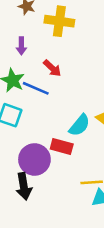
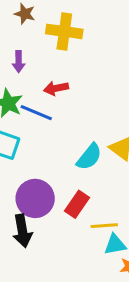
red arrow: (52, 68) -> (56, 88), turned 126
red rectangle: (62, 146) -> (77, 204), moved, turned -70

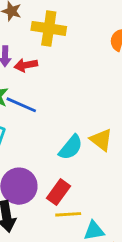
red arrow: (56, 88) -> (26, 65), moved
yellow line: (104, 226) -> (68, 214), moved

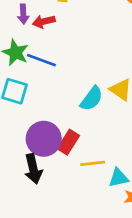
red rectangle: (58, 192) -> (68, 142), moved

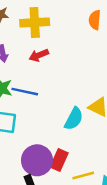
red arrow: (44, 22) -> (39, 55), moved

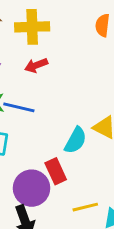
red rectangle: (59, 160) -> (56, 171), moved, turned -50

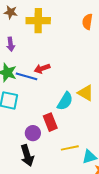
red arrow: (36, 65) -> (42, 68), moved
purple circle: (32, 188) -> (33, 133), size x0.6

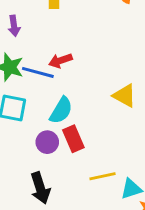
cyan semicircle: (65, 101) -> (61, 110), moved
purple circle: (33, 133) -> (47, 142), moved

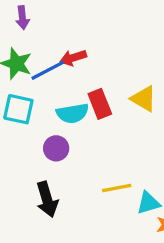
blue line: (38, 72) -> (48, 70), turned -44
cyan semicircle: (61, 110) -> (72, 113), turned 48
red rectangle: (73, 139) -> (100, 104), moved

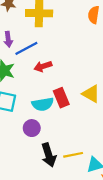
blue line: (48, 70) -> (26, 48), moved
black arrow: (47, 199) -> (49, 155), moved

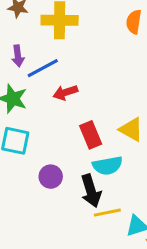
cyan semicircle: (43, 104) -> (108, 166), moved
black arrow: (49, 155) -> (91, 191), moved

